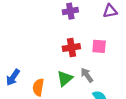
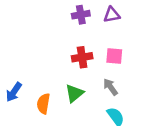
purple triangle: (110, 11) -> (112, 15), moved
gray arrow: (87, 75) -> (110, 87), moved

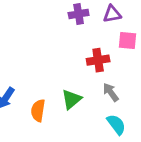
pink square: (114, 56) -> (127, 41), moved
red cross: (82, 57) -> (98, 60), moved

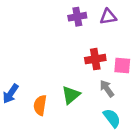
pink square: (127, 41) -> (122, 65), moved

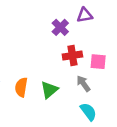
purple cross: (77, 17) -> (60, 27), moved, turned -35
orange semicircle: (40, 105) -> (21, 87), moved

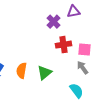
gray arrow: (83, 84) -> (82, 68), moved

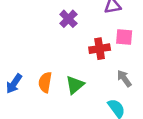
purple cross: (54, 22) -> (68, 19), moved
pink square: (84, 50) -> (124, 37), moved

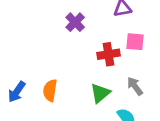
green triangle: (75, 85) -> (100, 93), moved

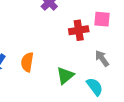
green triangle: (100, 93) -> (65, 76), moved

